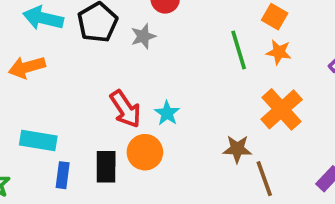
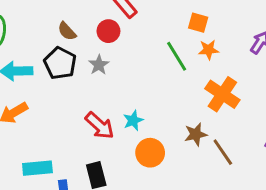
cyan star: (167, 113) -> (133, 120), turned 30
orange circle: (145, 152) -> (150, 153), moved

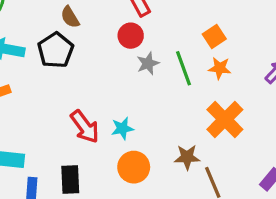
orange square: (198, 23) -> (214, 37), turned 30
red circle: (108, 31) -> (131, 36), moved
gray star: (99, 65) -> (148, 63), moved

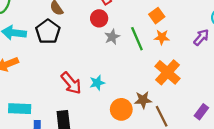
orange circle: (134, 167) -> (121, 109), moved

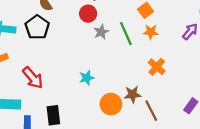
orange cross: (168, 72) -> (157, 67), size x0.7
red arrow: (71, 83) -> (33, 78), moved

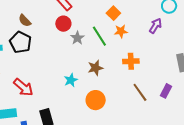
orange cross: (157, 67) -> (131, 61), turned -35
brown star: (133, 94) -> (95, 68), moved
brown line: (151, 111) -> (140, 92), moved

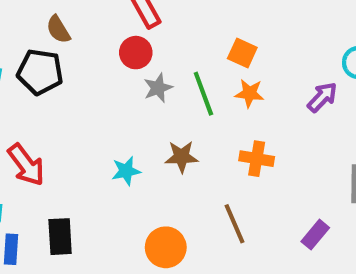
orange square: (113, 13) -> (242, 53), turned -32
black pentagon: (20, 42) -> (40, 72), turned -30
brown line: (140, 92) -> (235, 224), moved
orange circle: (96, 100) -> (166, 247), moved

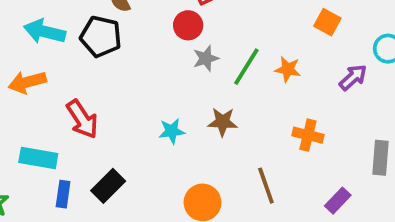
orange square: (242, 53) -> (327, 22), moved
green line: (203, 94) -> (246, 67), turned 48
orange cross: (257, 159) -> (308, 135), moved
black rectangle: (60, 237) -> (108, 186), turned 44

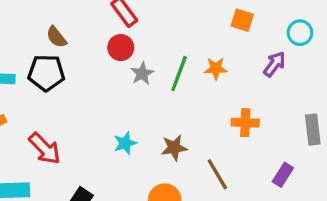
brown star: (223, 122) -> (174, 148), moved

